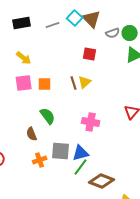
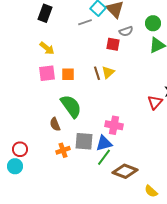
black rectangle: (22, 23) -> (45, 13), turned -60
gray line: (53, 25) -> (85, 22), moved
gray semicircle: (113, 33) -> (126, 31), moved
green semicircle: (48, 116) -> (71, 106), size x1.4
pink cross: (91, 122) -> (114, 125), moved

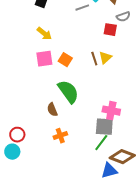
orange square: (68, 74) -> (65, 60), turned 32
gray square: (84, 141) -> (104, 127), moved
blue triangle: (104, 143) -> (109, 171), moved

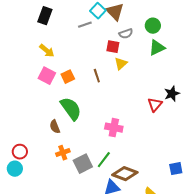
yellow triangle: (105, 58) -> (121, 64), moved
pink square: (44, 59) -> (47, 76), turned 36
orange square: (65, 60) -> (68, 77), turned 32
gray square: (104, 127) -> (83, 164), moved, turned -30

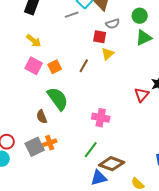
brown line: (97, 76) -> (84, 66), turned 48
gray square: (83, 164) -> (35, 147), moved

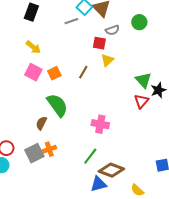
green triangle: (144, 38) -> (143, 80), moved, turned -48
brown semicircle: (42, 117) -> (41, 123), turned 48

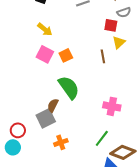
brown line: (83, 72) -> (103, 56), moved, turned -40
orange cross: (49, 149) -> (61, 142), moved
gray square: (34, 153) -> (46, 118), moved

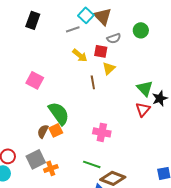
yellow arrow: (45, 29) -> (80, 55), moved
orange square: (66, 55) -> (56, 130), moved
gray square: (46, 118) -> (36, 159), moved
green line: (102, 138) -> (92, 164), turned 72

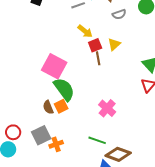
red square: (101, 51) -> (95, 45), moved, turned -32
pink square: (35, 80) -> (54, 66), moved, size x1.4
brown semicircle: (43, 131) -> (48, 107), turned -48
pink cross: (102, 132) -> (107, 108), turned 30

